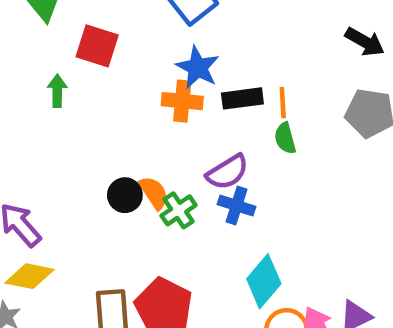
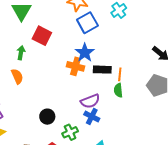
orange semicircle: (154, 193) -> (17, 76), moved
black circle: (125, 195) -> (47, 117), moved
green cross: (179, 210) -> (70, 132), moved

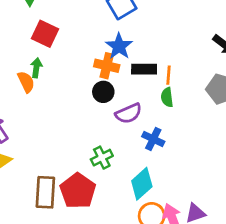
red square: (42, 36) -> (45, 34), moved
green arrow: (21, 53) -> (36, 68), moved
black circle: (47, 117) -> (103, 92), moved
blue cross: (92, 117) -> (153, 139), moved

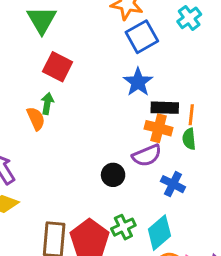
orange cross: (107, 66) -> (159, 128), moved
black circle: (103, 92) -> (113, 175), moved
green cross: (102, 158) -> (123, 227), moved

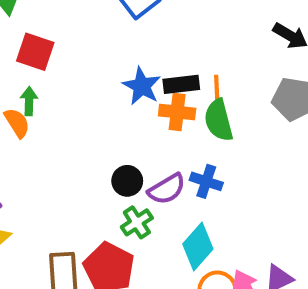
blue star: (138, 82) -> (142, 86), moved
green semicircle: (189, 139) -> (219, 120), size x1.5
purple semicircle: (147, 155) -> (167, 189), moved
green cross: (123, 227) -> (137, 222), moved

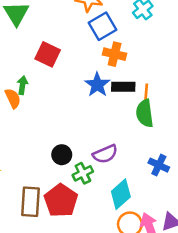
red square: (35, 52) -> (48, 54), moved
orange cross: (177, 112) -> (115, 54), moved
black circle: (127, 181) -> (62, 155), moved
blue cross: (206, 181) -> (159, 165), moved

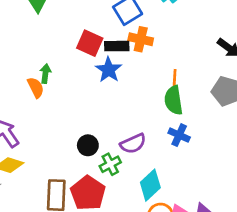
red square: (48, 54) -> (90, 43), moved
blue star: (97, 85) -> (109, 70), moved
black rectangle: (123, 87) -> (117, 46), moved
blue cross: (159, 165) -> (179, 135), moved

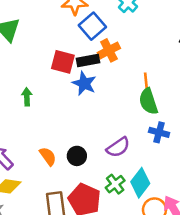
orange cross: (141, 39) -> (109, 50), turned -30
orange semicircle: (36, 88) -> (48, 156), moved
green cross: (110, 164) -> (115, 184), moved

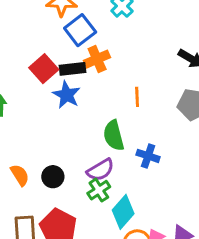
red square: (63, 62) -> (44, 69), turned 30
green semicircle: (148, 101) -> (114, 135), moved
green cross: (115, 184) -> (99, 190), moved

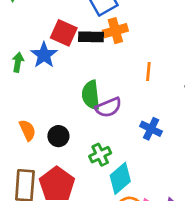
red square: (44, 69) -> (64, 33), turned -32
blue star: (67, 95) -> (44, 55), moved
green semicircle: (114, 135) -> (91, 95), moved
purple semicircle: (100, 170) -> (108, 107), moved

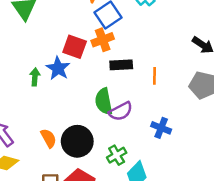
orange cross: (115, 31) -> (103, 40), moved
black rectangle: (91, 37) -> (121, 65), moved
black circle: (58, 136) -> (77, 141), size x1.6

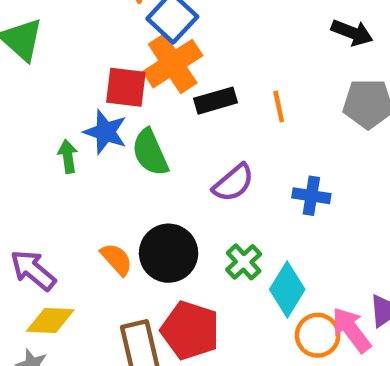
orange cross: (103, 40) -> (173, 64), size x1.4
green semicircle: (104, 101) -> (150, 152), moved

